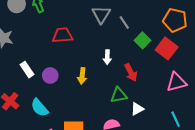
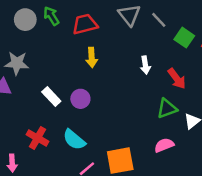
red trapezoid: (63, 35) -> (85, 24), moved
yellow arrow: (82, 76) -> (92, 57), moved

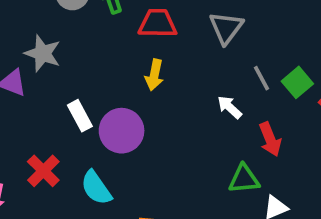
gray line: (159, 20) -> (262, 78), moved
white arrow: (145, 65) -> (230, 107), turned 126
purple circle: (80, 99) -> (122, 131), size x1.5

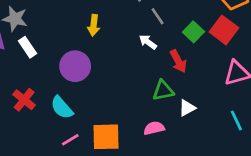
gray line: (262, 78) -> (158, 16), moved
green square: (297, 82) -> (193, 32), moved
white rectangle: (80, 116) -> (28, 47), moved

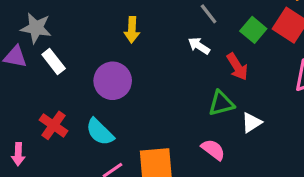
pink semicircle: (154, 128) -> (213, 150), turned 54

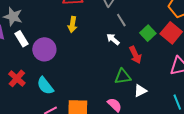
purple circle: (113, 81) -> (44, 49), moved

